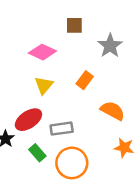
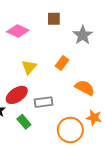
pink diamond: (42, 52) -> (18, 31), moved
orange circle: (72, 163) -> (70, 130), moved

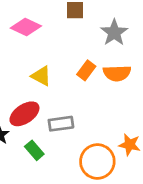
yellow triangle: (29, 67) -> (41, 76), turned -42
orange semicircle: (85, 88) -> (117, 73), moved, turned 150

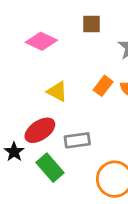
green rectangle: (34, 150) -> (50, 168), size x1.4

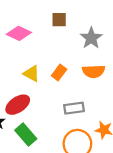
orange rectangle: (103, 86) -> (59, 72), moved
gray rectangle: (77, 140) -> (74, 108), moved

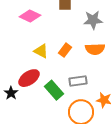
gray star: (91, 38) -> (93, 20), turned 30
green rectangle: (26, 135) -> (54, 90), moved

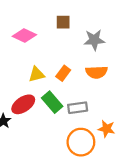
yellow triangle: (41, 51) -> (37, 74), turned -42
green rectangle: (54, 90) -> (52, 102), moved

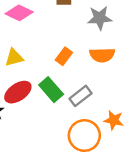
yellow triangle: (37, 74) -> (14, 58), moved
gray rectangle: (78, 108) -> (80, 96), turned -30

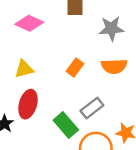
green rectangle: (51, 90) -> (66, 125), moved
red ellipse: (18, 92) -> (28, 104), turned -40

